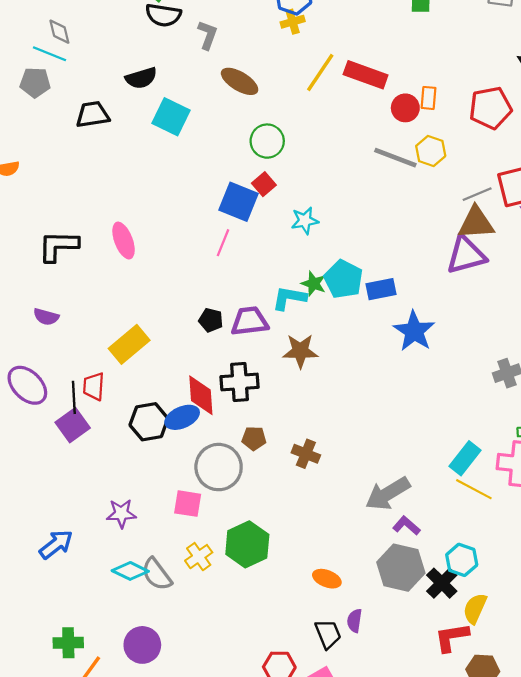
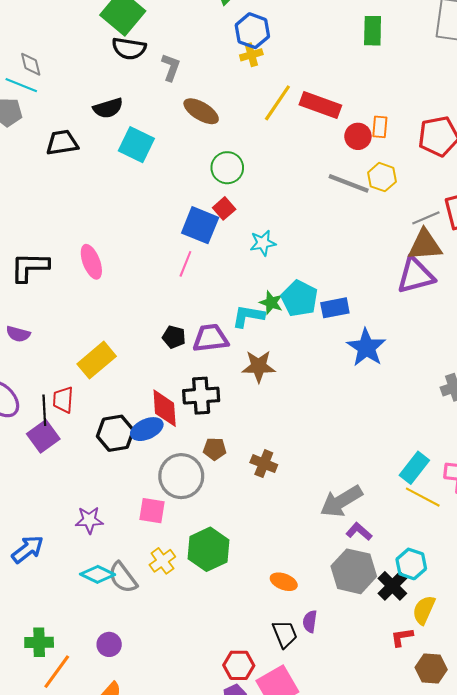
red L-shape: (452, 637) -> (402, 637), size x0.7
purple circle: (142, 645) -> (109, 644), size x0.7

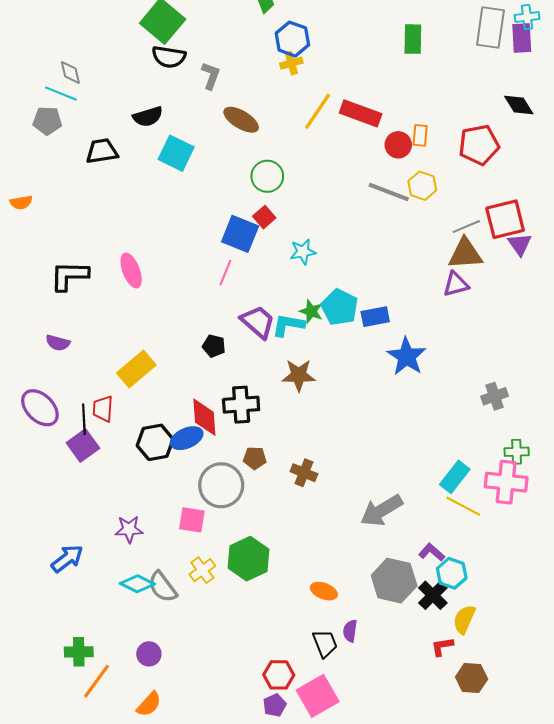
purple triangle: (415, 275) -> (456, 284), size x0.7
purple trapezoid: (211, 338) -> (258, 322), moved, turned 48
purple L-shape: (359, 532) -> (432, 552), moved

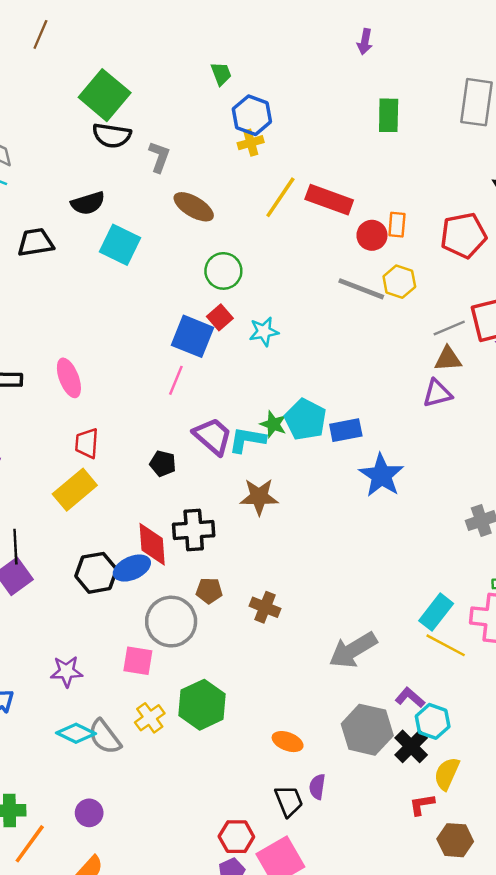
cyan star: (303, 252) -> (264, 332), moved
brown triangle: (465, 254) -> (448, 359), size x0.7
red trapezoid: (103, 409) -> (87, 443), moved

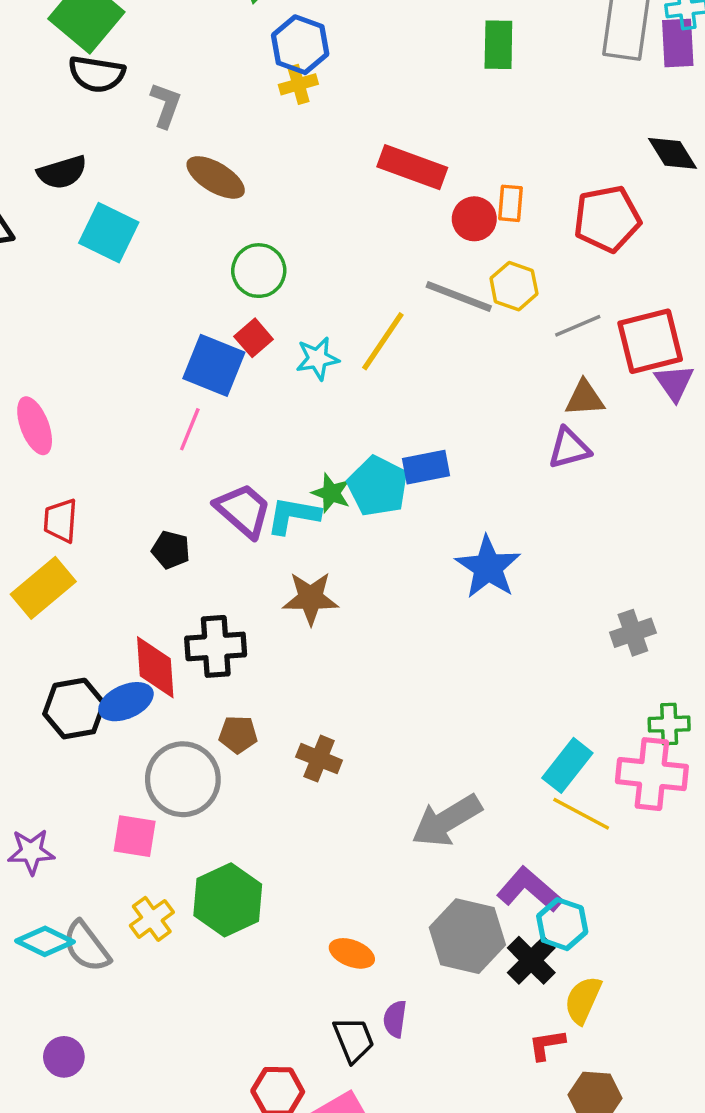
yellow line: (280, 197) -> (383, 341), moved
gray line: (449, 328) -> (578, 326), moved
blue rectangle: (346, 430) -> (426, 467), moved
purple L-shape: (410, 698) -> (529, 890), size x1.5

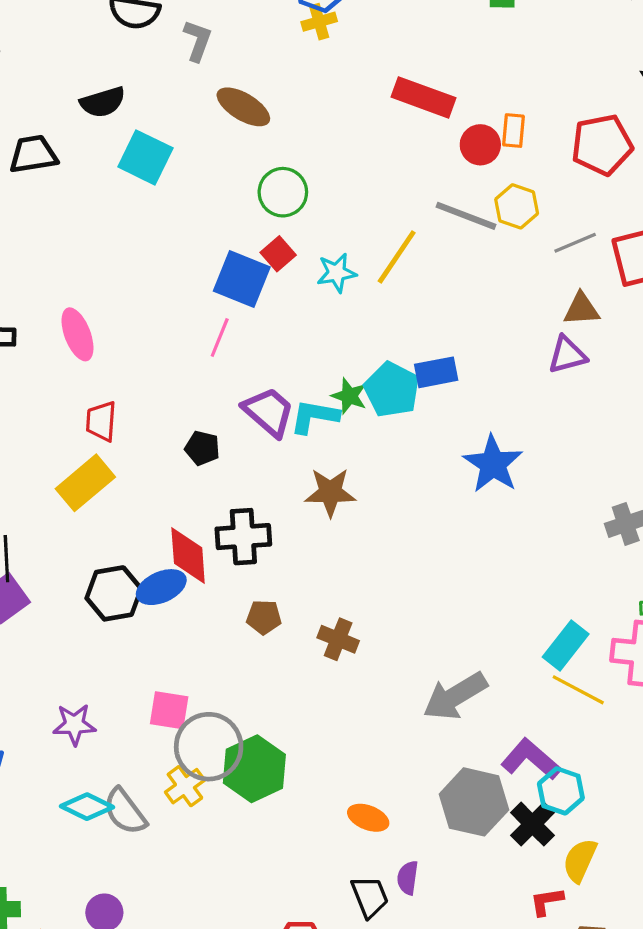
gray circle: (183, 779) -> (209, 747), moved

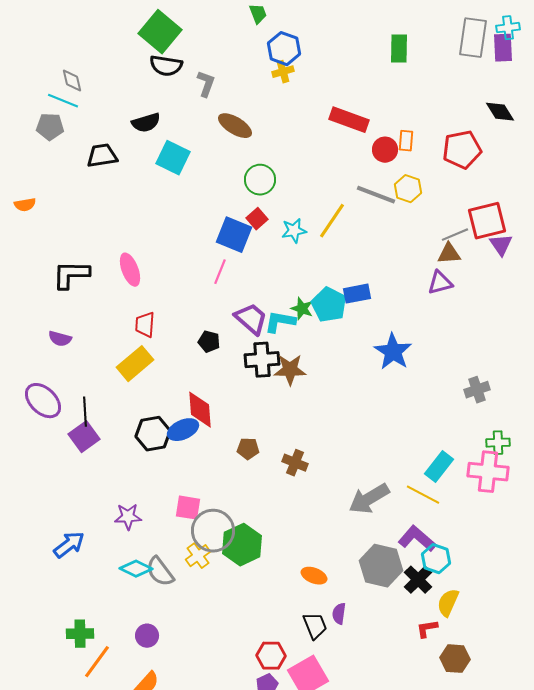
gray line: (575, 243) -> (455, 235), moved
black cross: (243, 537) -> (262, 360), moved
yellow line: (578, 690) -> (423, 495), moved

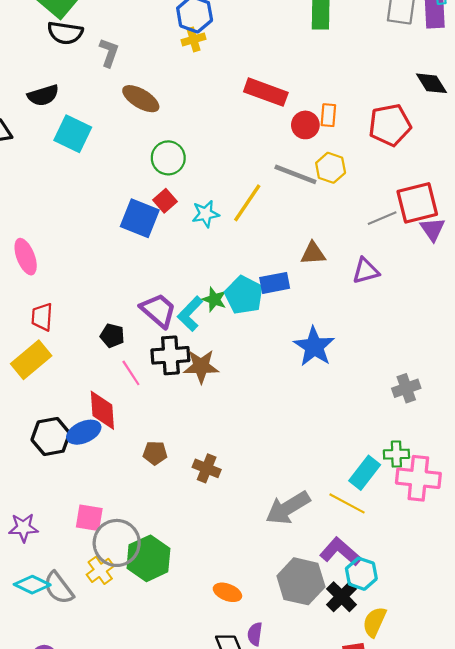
brown triangle: (449, 254) -> (313, 253), moved
pink line: (220, 272) -> (131, 373), moved, turned -55
cyan L-shape: (280, 322) -> (190, 314), turned -56
green cross: (498, 443) -> (396, 454), moved

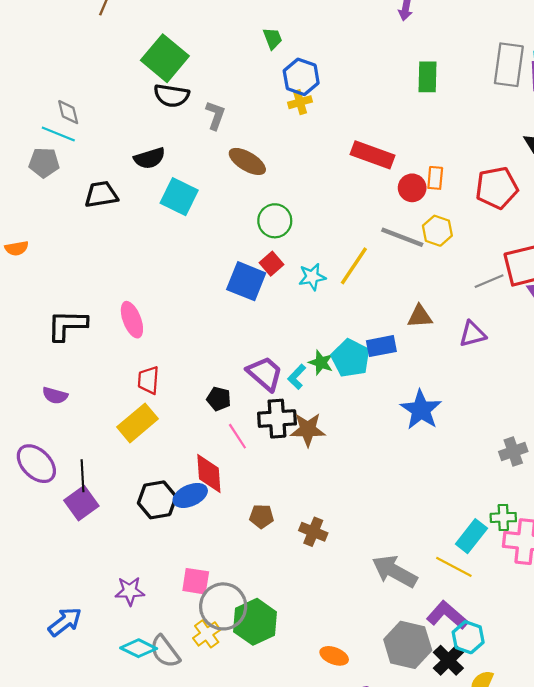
cyan L-shape: (190, 314) -> (297, 377), size x0.7
gray arrow: (288, 508) -> (395, 571), turned 60

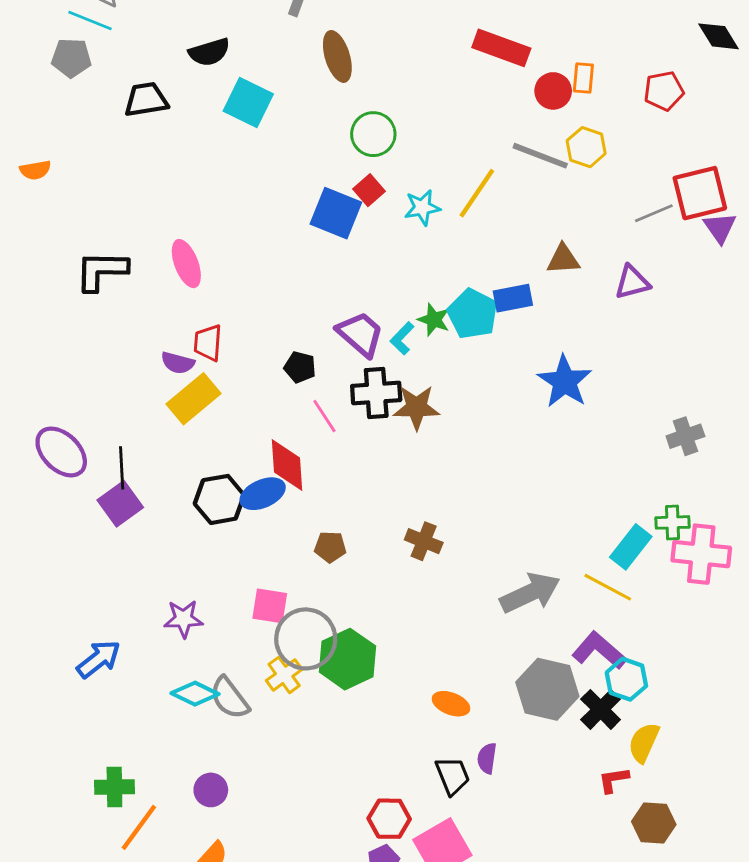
brown ellipse: (247, 161) -> (337, 56), turned 42
red pentagon: (497, 188) -> (664, 91), size x0.7
purple semicircle: (55, 395) -> (178, 363), moved
brown pentagon: (262, 516) -> (330, 547), moved
gray arrow: (395, 571) -> (530, 593), turned 126

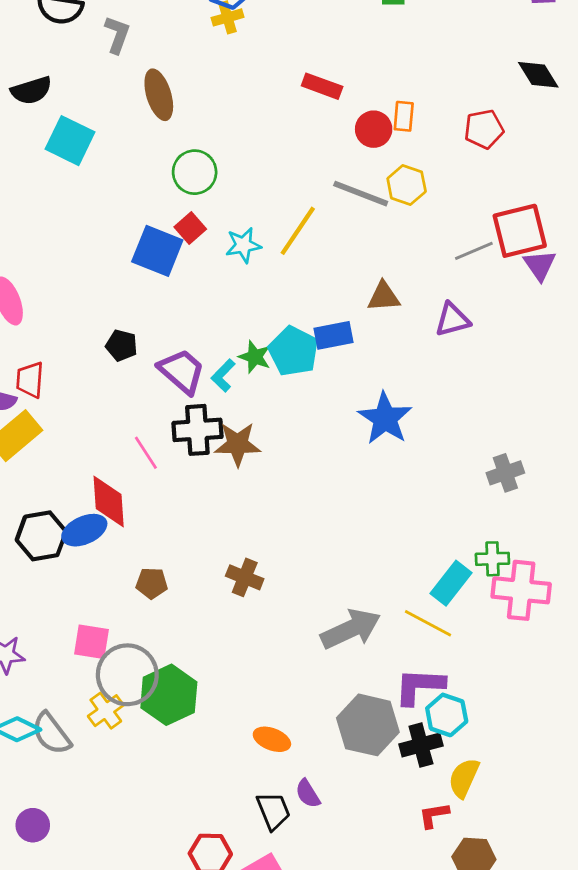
red rectangle: (501, 48) -> (322, 86), size x0.7
black pentagon: (300, 367) -> (122, 345), moved
purple L-shape: (599, 650) -> (419, 686), turned -38
black cross: (601, 709) -> (421, 745), turned 30
purple semicircle: (487, 758) -> (308, 794), turned -40

